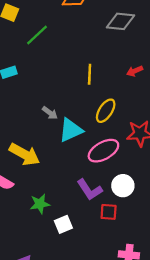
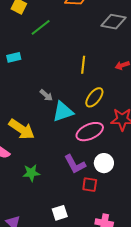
white square: (63, 224) -> (60, 213), moved

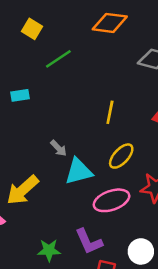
yellow arrow: (22, 129) -> (23, 190), turned 100
white circle: (104, 163) -> (141, 251), moved
green star: (31, 173) -> (49, 250), moved

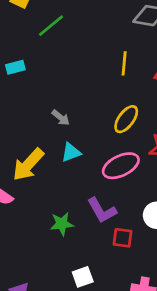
yellow line: (110, 112) -> (124, 63), moved
cyan triangle: (79, 171) -> (71, 152), moved, size x0.7

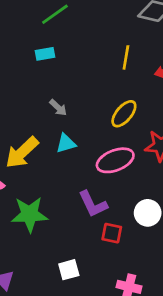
cyan rectangle: (15, 67) -> (45, 54), moved
green star: (62, 224) -> (30, 214), moved, size x1.5

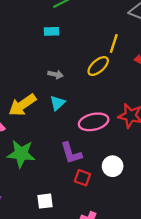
gray arrow: (58, 108) -> (56, 74), turned -40
yellow ellipse: (124, 114) -> (98, 66), moved
cyan triangle: (66, 143) -> (57, 103), turned -35

